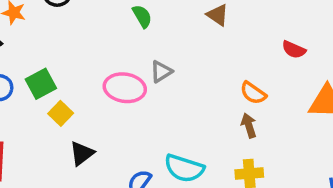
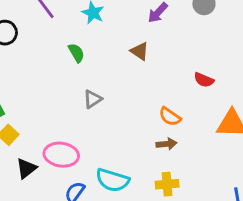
pink ellipse: (125, 88) -> (61, 155), moved
brown arrow: (249, 125) -> (167, 144), turned 102

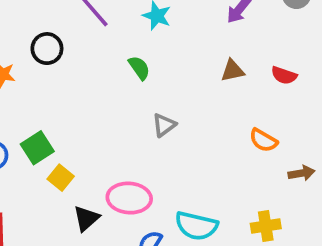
brown triangle: (140, 51) -> (233, 71), moved, turned -42
red semicircle: (204, 80) -> (284, 75), moved
brown arrow: (167, 144) -> (302, 173), moved

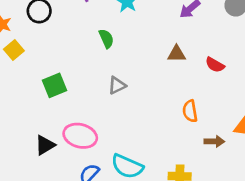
orange semicircle: (263, 140) -> (190, 111), turned 40
green square: (37, 148) -> (54, 85), moved
yellow square: (61, 178) -> (14, 50), moved

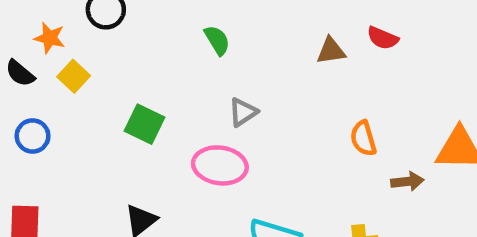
red semicircle: (215, 65) -> (383, 38), moved
green square: (54, 85) -> (144, 124), turned -35
pink ellipse: (80, 136) -> (220, 165), moved

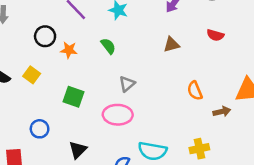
orange star: (50, 38) -> (69, 50), moved
red semicircle: (383, 38) -> (215, 35), moved
blue circle: (33, 136) -> (40, 129), moved

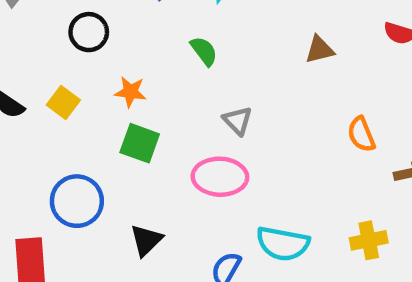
orange star: (69, 50) -> (130, 92), moved
gray triangle: (127, 84) -> (238, 121), turned -35
blue circle: (40, 129) -> (77, 201), size x1.5

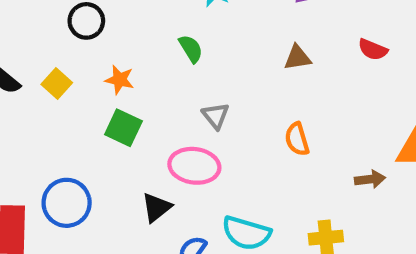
orange semicircle: (361, 134) -> (297, 139), moved
blue circle: (77, 201) -> (67, 203), moved
black triangle: (146, 240) -> (156, 207), moved

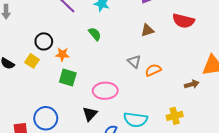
black circle: (86, 21) -> (44, 41), moved
red semicircle: (373, 50) -> (183, 21), size x1.5
gray triangle: (216, 116) -> (134, 61), moved
orange semicircle: (297, 139) -> (153, 70), turned 91

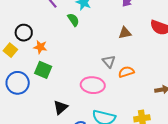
green semicircle: (95, 34) -> (73, 20), moved
pink ellipse: (105, 91) -> (93, 85), moved
blue circle: (46, 118) -> (18, 83), moved

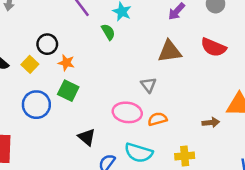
brown triangle: (125, 33) -> (170, 51), size x1.5
orange semicircle: (126, 72) -> (157, 119), moved
black triangle: (61, 107) -> (87, 137), turned -42

